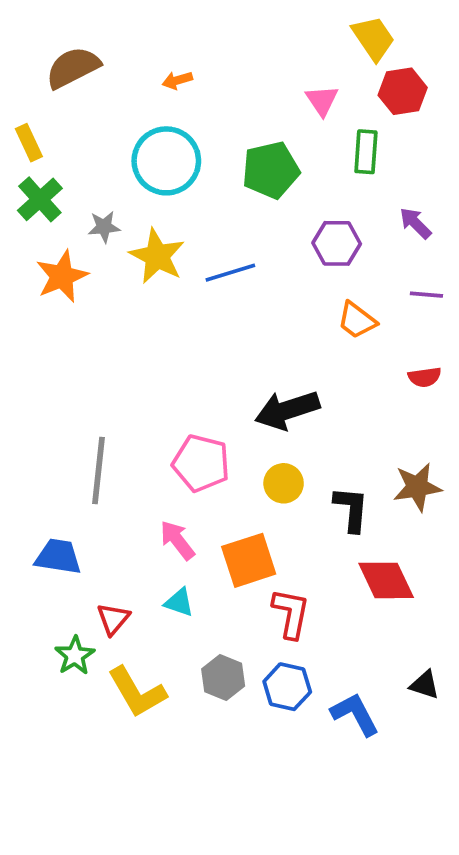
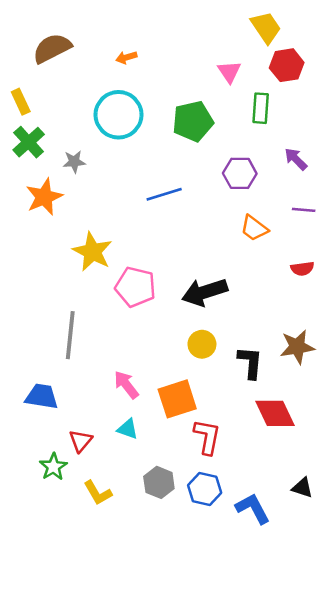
yellow star: (157, 256) -> (92, 252), moved
pink pentagon: (201, 463) -> (135, 287), moved
yellow L-shape: (137, 692) -> (98, 493), size x0.7

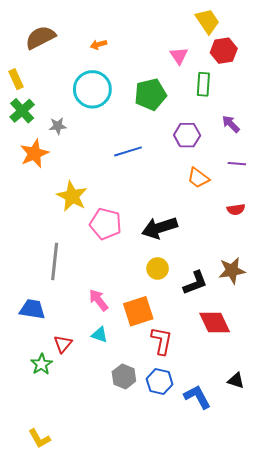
black L-shape: (250, 362) -> (195, 283), turned 64
yellow L-shape: (98, 493) -> (39, 439), moved

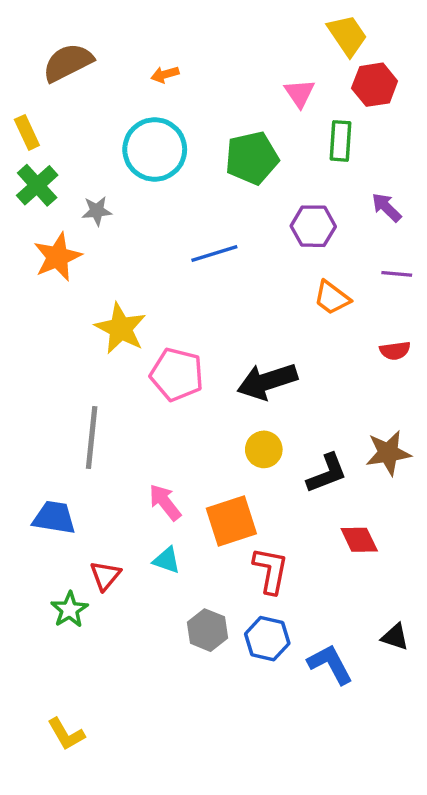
red diamond: (215, 322) -> (359, 540), size x0.7

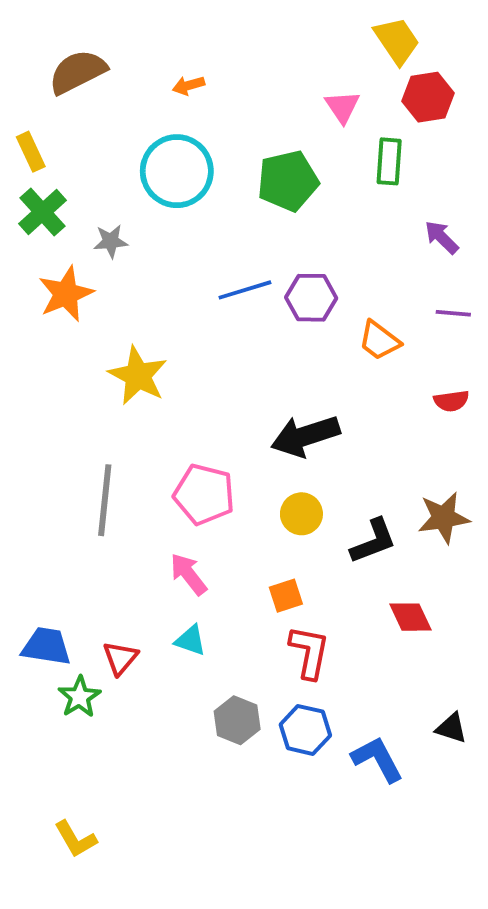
purple hexagon: (313, 226) -> (311, 298), moved
pink pentagon: (177, 374) -> (204, 494), moved
blue trapezoid: (54, 518) -> (46, 646), moved
orange square: (231, 521) -> (286, 596), moved, size x0.6

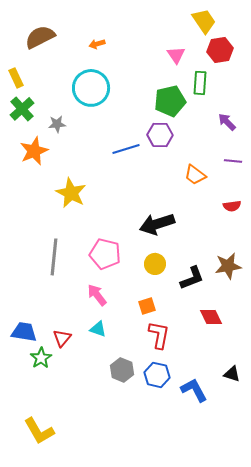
green pentagon: (288, 181) -> (170, 101), moved
purple hexagon: (311, 298) -> (160, 135), moved
yellow L-shape: (76, 839) -> (39, 431), size x1.4

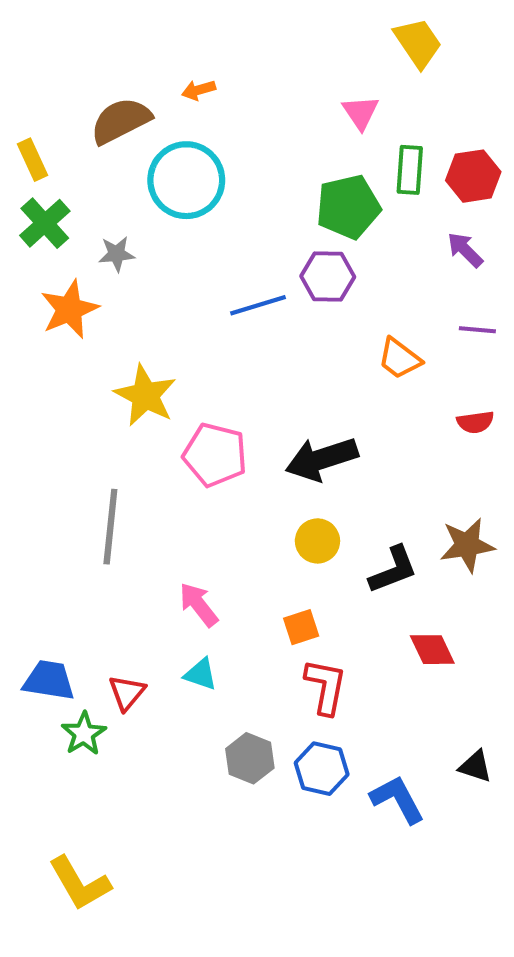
brown semicircle: (40, 37) -> (121, 121), moved
red hexagon: (220, 50) -> (473, 176), moved
pink pentagon: (105, 254) -> (215, 455), moved

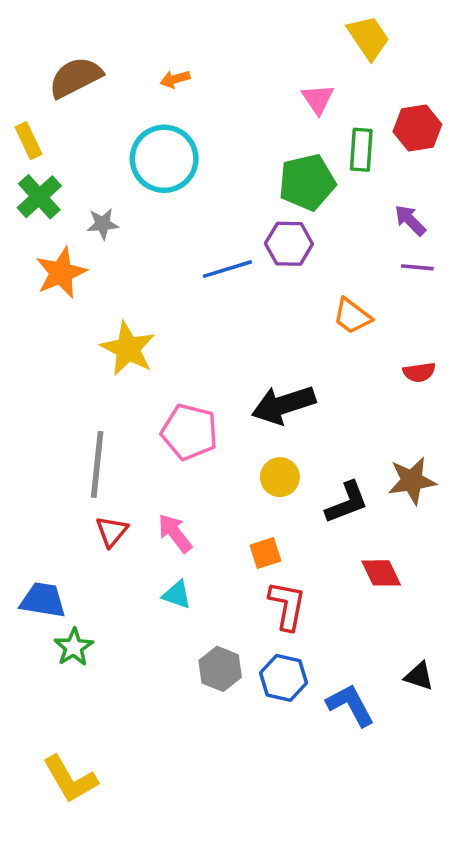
brown semicircle: (121, 121) -> (75, 77), moved
red hexagon: (473, 176) -> (417, 128), moved
purple line: (477, 330) -> (417, 267), moved
pink pentagon: (215, 455) -> (189, 432), moved
red triangle: (127, 693) -> (112, 531), moved

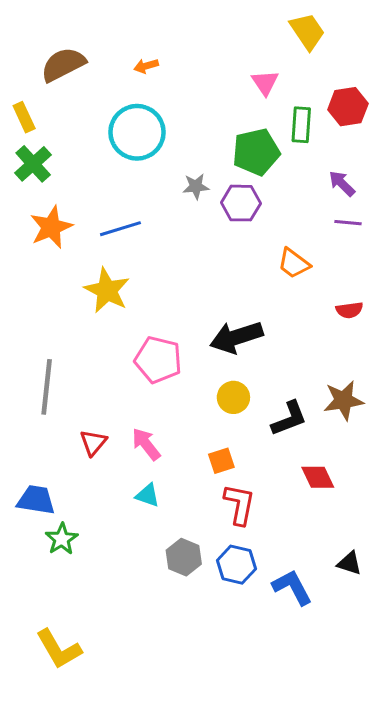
gray star: (103, 224) -> (196, 186), moved
blue line: (227, 269) -> (120, 229), moved
gray line: (97, 464) -> (47, 387), moved

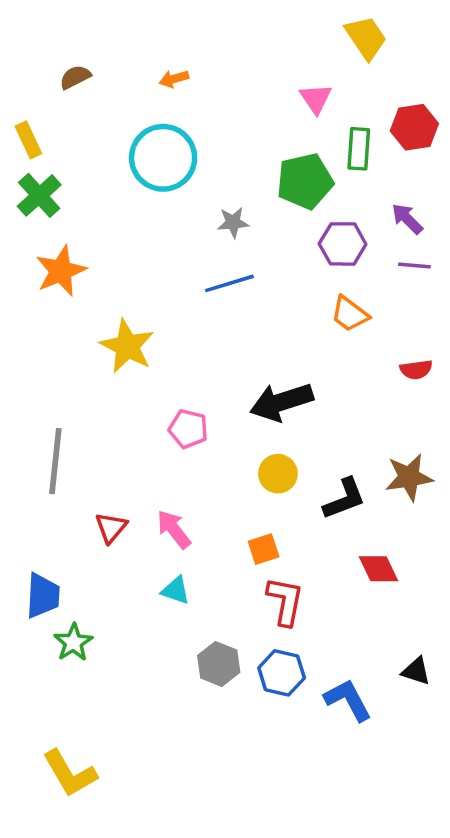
brown semicircle: (63, 64) -> (75, 77), size x0.6
purple hexagon: (241, 203) -> (343, 244), moved
blue line: (120, 229) -> (229, 283), moved
pink pentagon: (158, 360) -> (188, 429), size x0.7
blue trapezoid: (36, 500) -> (43, 596), turned 84

